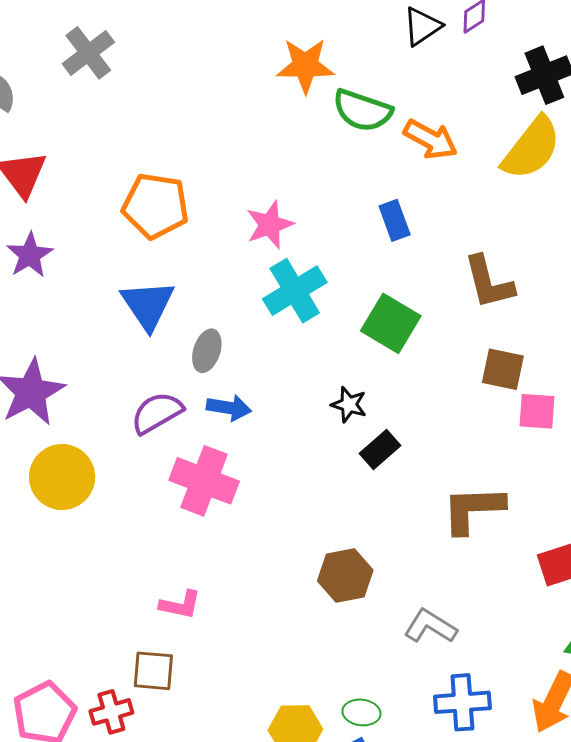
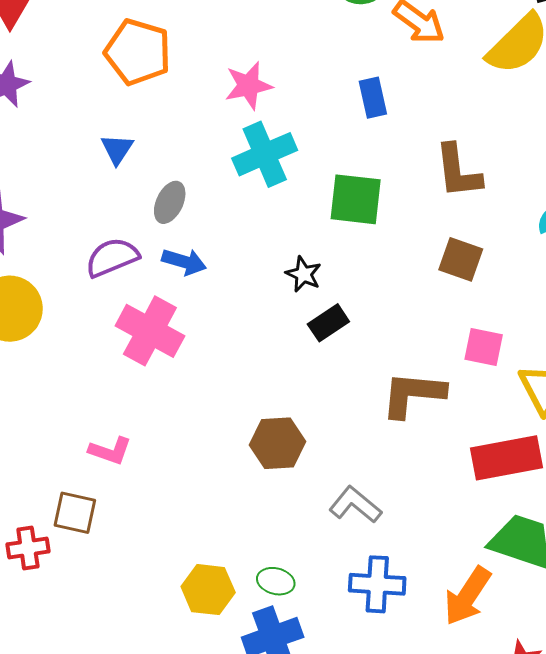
blue triangle: (148, 305) -> (117, 149), size x0.6
green square: (391, 323) -> (356, 199), turned -32
pink square: (537, 411) -> (484, 347), moved

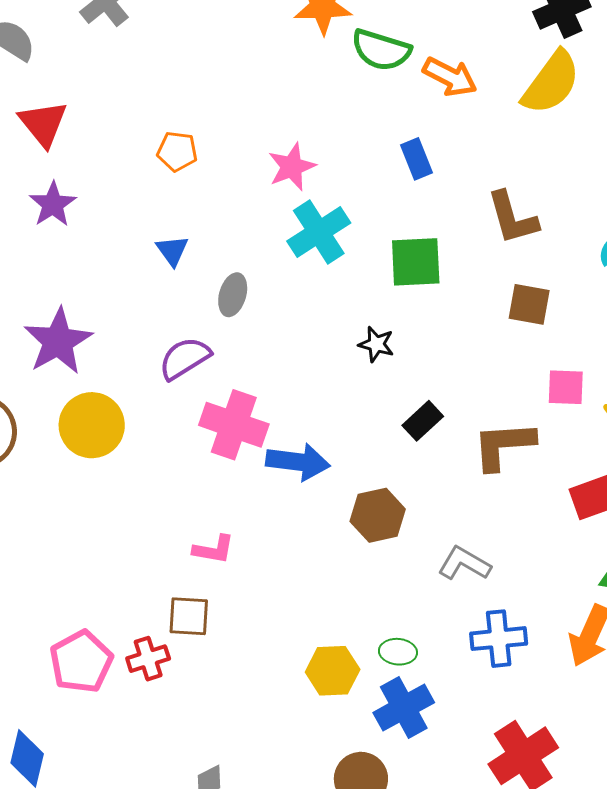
orange pentagon: (138, 52) -> (177, 151), size x0.6
blue arrow: (184, 262) -> (298, 462), moved, size x1.4
black rectangle: (328, 323) -> (423, 421), moved

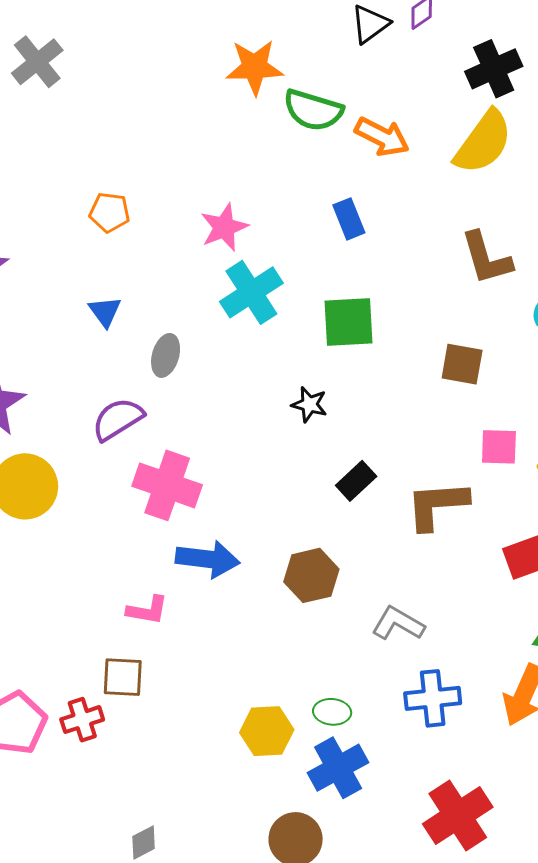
brown L-shape: (512, 218) -> (486, 258), moved
blue arrow: (298, 462) -> (208, 559), moved

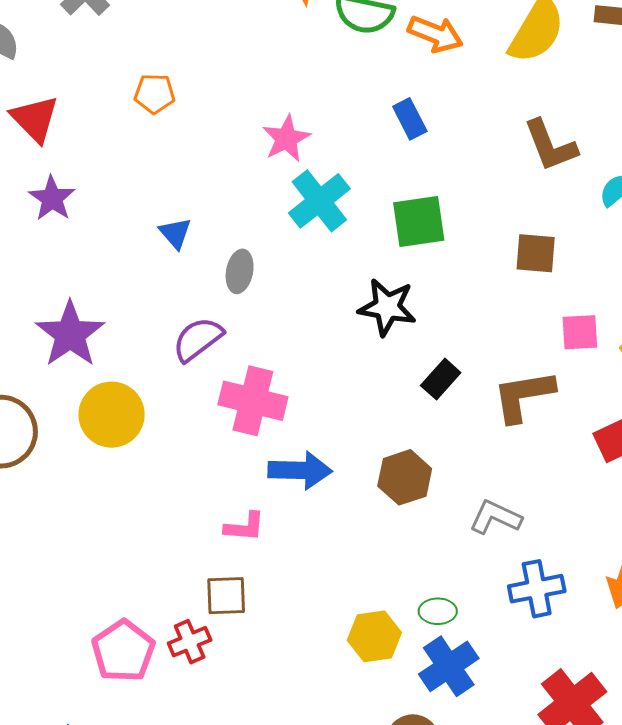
orange pentagon: (110, 212) -> (155, 94), moved
black star: (309, 404) -> (387, 307), size x1.6

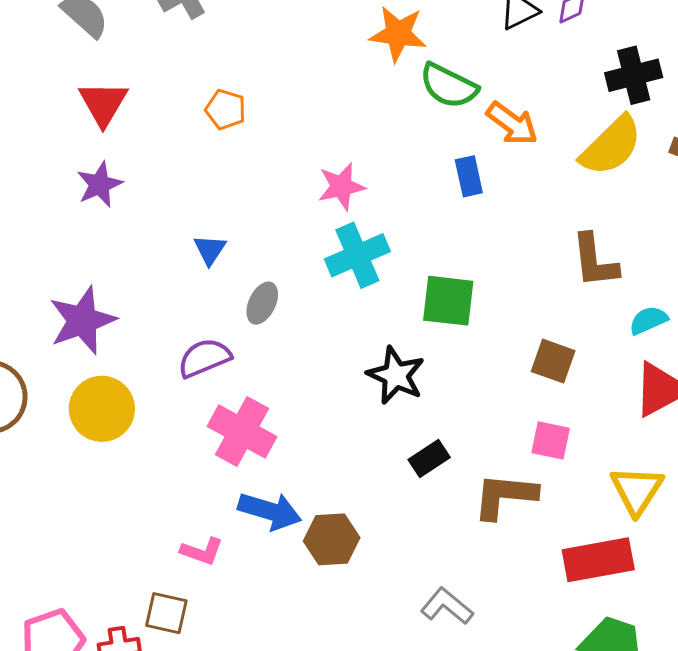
blue rectangle: (410, 119) -> (469, 176), moved
pink square: (580, 332) -> (551, 440), moved
brown hexagon: (405, 477) -> (332, 539), moved

